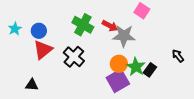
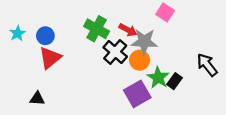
black arrow: (178, 56) -> (207, 65), size x1.5
black cross: (74, 57) -> (115, 52), moved
orange circle: (119, 64) -> (140, 60), moved

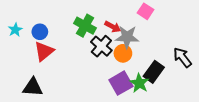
green star: (158, 78) -> (139, 83), moved
black rectangle: (174, 81) -> (154, 72), size x1.5
black triangle: (37, 99) -> (33, 87), size x1.5

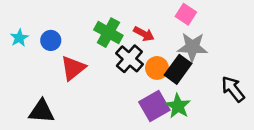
gray star: (127, 37) -> (192, 47), moved
red triangle: (44, 51) -> (73, 68), moved
black arrow: (182, 57) -> (233, 89), moved
black rectangle: (154, 72) -> (178, 69), moved

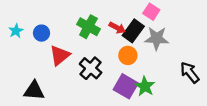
black cross: (129, 59) -> (91, 68), moved
black rectangle: (178, 69) -> (133, 31), moved
purple square: (154, 106) -> (126, 86), turned -30

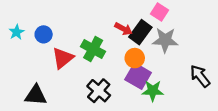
green cross: (88, 27) -> (93, 49), moved
black cross: (91, 68) -> (99, 91), moved
purple square: (126, 86) -> (138, 76), moved
green star: (145, 86) -> (153, 91), turned -30

